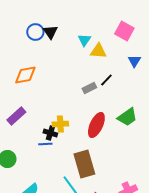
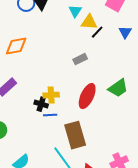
black line: (106, 80) -> (97, 32), moved
blue line: (45, 144) -> (50, 115), moved

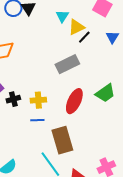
yellow triangle: (89, 22) -> (76, 27), turned -30
gray rectangle: (80, 59) -> (67, 64), size x1.6
black cross: (41, 104) -> (13, 99), moved, turned -32

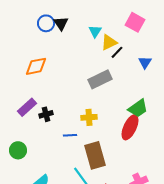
blue triangle: (112, 37) -> (145, 62), moved
yellow cross: (38, 100) -> (89, 117), moved
red ellipse: (74, 101) -> (130, 127), moved

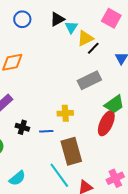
black triangle: (61, 23) -> (57, 19), moved, turned 35
gray rectangle: (100, 79) -> (89, 80), moved
black cross: (46, 114) -> (22, 127), moved, turned 32

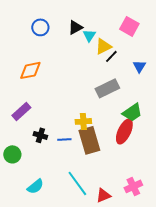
brown rectangle: (71, 151) -> (89, 140), moved

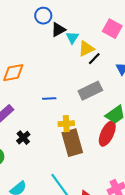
blue circle: (40, 27) -> (43, 16), moved
black cross: (40, 135) -> (23, 138), turned 32
blue line: (64, 139) -> (49, 99), moved

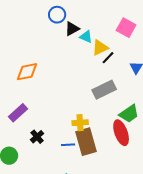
cyan triangle: (72, 38) -> (86, 37), turned -40
blue line: (49, 99) -> (68, 145), moved
red ellipse: (107, 134) -> (121, 133), turned -45

